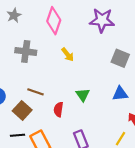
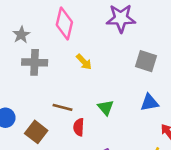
gray star: (14, 15) -> (21, 35), moved
brown line: (35, 92) -> (63, 107), moved

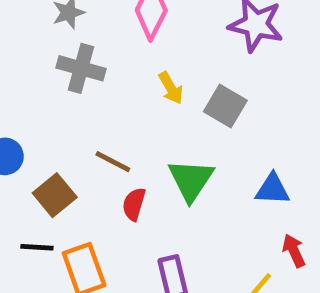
gray square: (146, 61) -> (225, 106), moved
green triangle: (106, 108) -> (191, 180), size x1.5

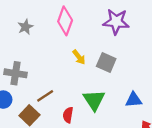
gray cross: (81, 68) -> (16, 73), moved
brown line: (113, 162) -> (45, 96), moved, turned -54

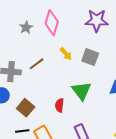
gray star: (25, 27) -> (26, 27), moved
brown line: (45, 96) -> (37, 64), moved

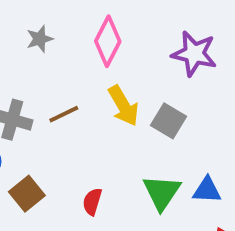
gray star: (26, 27) -> (40, 39), moved
yellow arrow: (66, 54) -> (123, 106), size x1.5
green triangle: (82, 91) -> (162, 192), moved

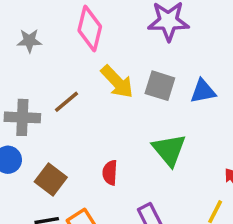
gray star: (40, 39) -> (29, 41), turned 30
blue triangle: (207, 190) -> (203, 91), moved

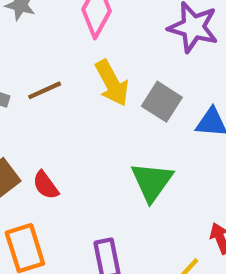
red semicircle: (110, 173) -> (46, 185), moved, turned -55

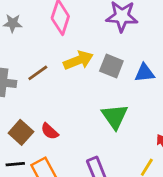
yellow arrow: (112, 83) -> (78, 60), turned -72

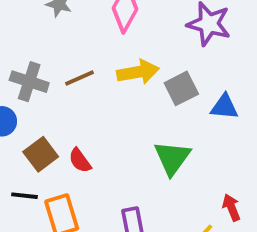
gray square: (111, 66) -> (181, 88), turned 30

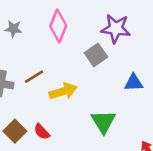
yellow arrow: (138, 72) -> (63, 91), moved
gray square: (181, 88) -> (96, 55), moved

